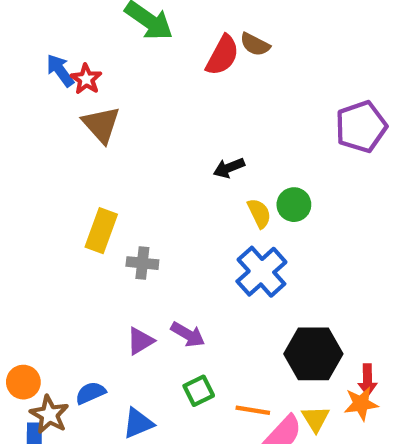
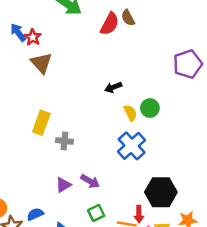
brown semicircle: (255, 44) -> (128, 18), turned 35
red arrow: (368, 380) -> (139, 214), moved

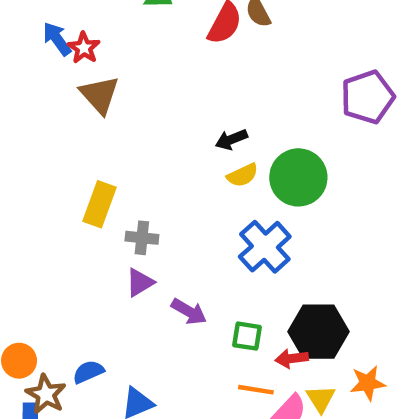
green circle: (150, 108) -> (298, 177), size x1.6
yellow semicircle: (130, 113) -> (242, 175), moved, turned 91
purple triangle: (63, 185) -> (140, 282), moved
green square: (96, 213) -> (247, 336), moved, turned 35
red arrow: (139, 214) -> (292, 358), moved, turned 84

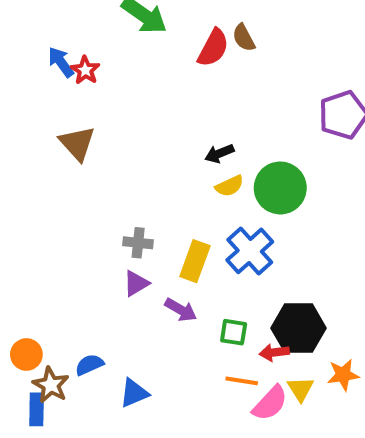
brown triangle: (99, 95) -> (77, 143), moved
yellow rectangle: (99, 204) -> (195, 261), moved

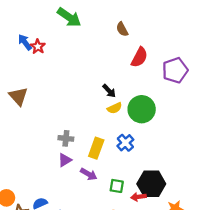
red semicircle: (213, 48) -> (139, 57), moved
brown triangle: (77, 143) -> (18, 96), moved
black arrow: (219, 153) -> (109, 91), turned -112
blue cross: (250, 251) -> (125, 143), size x0.7

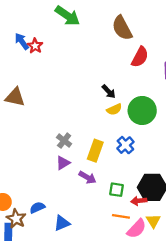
brown semicircle: (122, 29) -> (122, 28), size x1.6
brown triangle: (18, 96) -> (15, 97), turned -36
gray cross: (66, 138) -> (64, 141), turned 32

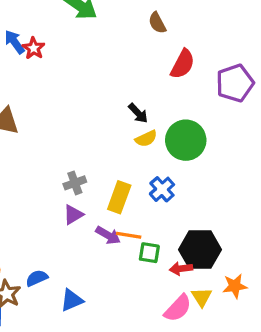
brown semicircle: (122, 28) -> (157, 23), size x0.6
gray cross: (64, 141) -> (75, 183), turned 32
orange line: (121, 216) -> (129, 235), moved

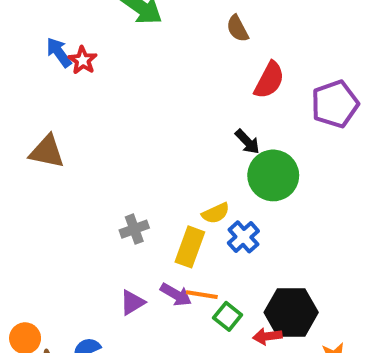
black arrow: (138, 113) -> (247, 142), moved
yellow semicircle: (146, 139) -> (216, 213), moved
purple triangle: (73, 215) -> (132, 303), moved
green square: (149, 253) -> (228, 316), turned 30

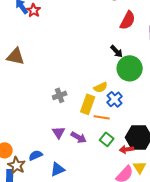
purple arrow: (176, 295) -> (79, 137), moved
orange line: (202, 295) -> (102, 117), moved
purple triangle: (132, 303) -> (59, 132), turned -32

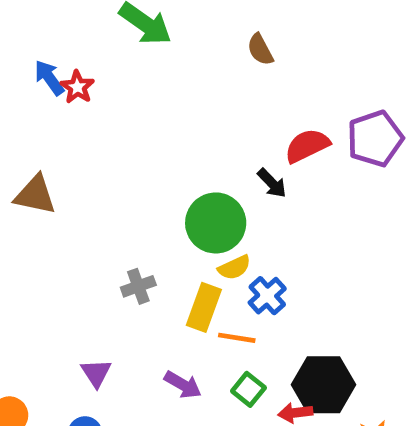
red semicircle: (128, 20) -> (307, 146), moved, turned -144
green circle: (130, 68) -> (216, 223), moved
purple triangle: (59, 132) -> (96, 373), moved

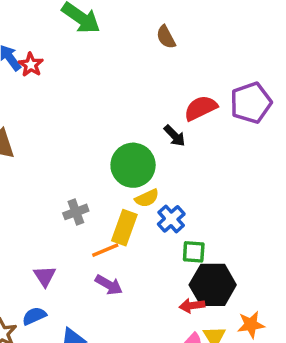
orange line: (237, 338) -> (105, 250), moved, turned -32
green square: (248, 389) -> (194, 252), moved, turned -35

